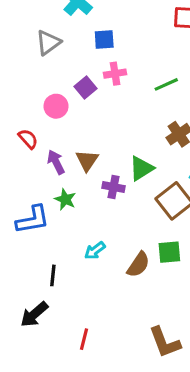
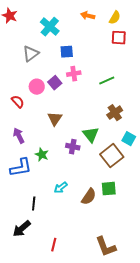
pink circle: (56, 106) -> (37, 87), moved
red semicircle: (28, 139) -> (18, 102), moved
brown triangle: (87, 161) -> (55, 119), moved
purple arrow: (56, 162) -> (19, 136), moved
green triangle: (141, 168) -> (91, 135), turned -36

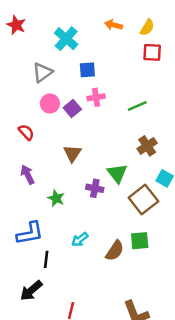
pink circle: (37, 87) -> (50, 104), moved
blue L-shape: (21, 168) -> (30, 233), moved

